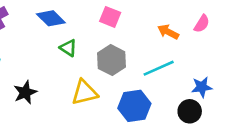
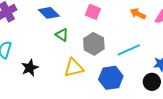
orange arrow: (168, 32) -> (138, 14), moved

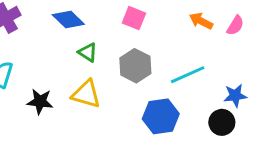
black star: (30, 68) -> (40, 101), turned 30
yellow triangle: (74, 68) -> (86, 94), moved, turned 30

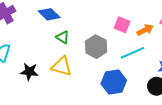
pink square: (134, 18) -> (122, 25), moved
orange arrow: (201, 21) -> (145, 30), moved, turned 126

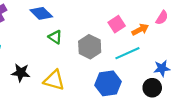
pink square: (122, 25) -> (117, 24), turned 35
yellow triangle: (62, 66) -> (54, 80), moved

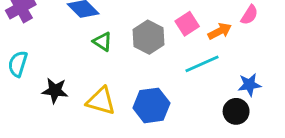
gray hexagon: (90, 47) -> (148, 37), moved
blue hexagon: (108, 83) -> (151, 105), moved

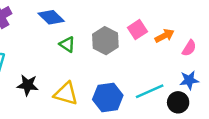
pink semicircle: (249, 15) -> (189, 48), moved
cyan line: (202, 64) -> (150, 91), moved

